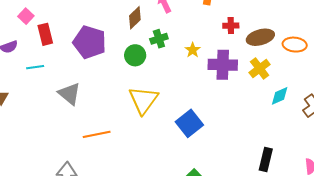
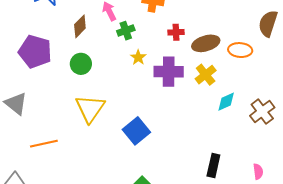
green cross: (159, 39) -> (126, 31), moved

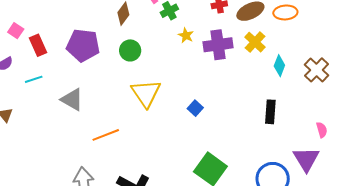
cyan diamond: (226, 102) -> (279, 66), turned -35
blue square: (136, 131) -> (195, 108), size x0.6
black rectangle: (213, 166) -> (270, 112), moved

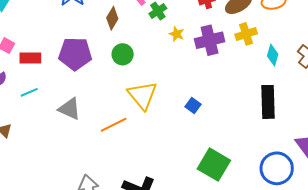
yellow cross: (255, 42) -> (246, 34), turned 35
red rectangle: (38, 45) -> (30, 58), turned -60
black rectangle: (270, 112) -> (268, 102), size x1.4
orange line: (106, 135) -> (114, 125), moved

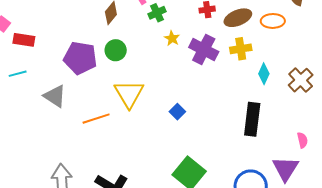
purple cross: (210, 40) -> (204, 49), turned 32
purple pentagon: (75, 54) -> (80, 58), moved

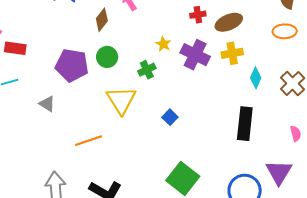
green cross: (157, 13) -> (147, 70), moved
orange ellipse: (273, 21) -> (285, 31), moved
gray triangle: (55, 96) -> (47, 104), size x0.7
orange line: (96, 119) -> (88, 141), moved
pink semicircle: (302, 140) -> (296, 134), moved

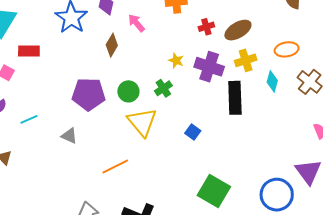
orange ellipse: (285, 31) -> (287, 49), moved
red rectangle: (15, 48) -> (29, 51), moved
green circle: (107, 57) -> (128, 91), moved
black rectangle: (245, 124) -> (235, 98), moved

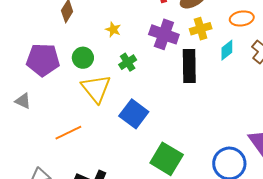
yellow star: (176, 61) -> (113, 30), moved
cyan diamond: (272, 81) -> (227, 50), turned 35
green cross: (163, 88) -> (128, 62), moved
blue square: (193, 132) -> (134, 114), moved, size x1.8

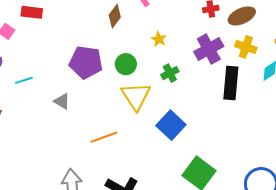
yellow cross: (201, 29) -> (246, 47), turned 30
purple cross: (164, 34) -> (209, 49), turned 36

